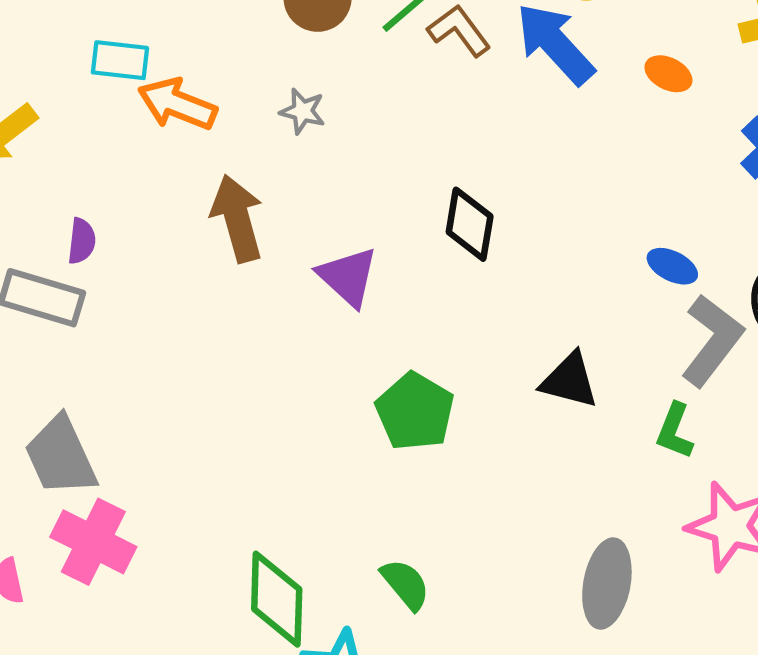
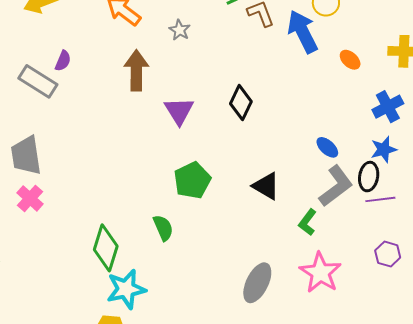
pink cross: (93, 542) -> (30, 198), size x0.7
green semicircle: (405, 584) -> (163, 228), moved

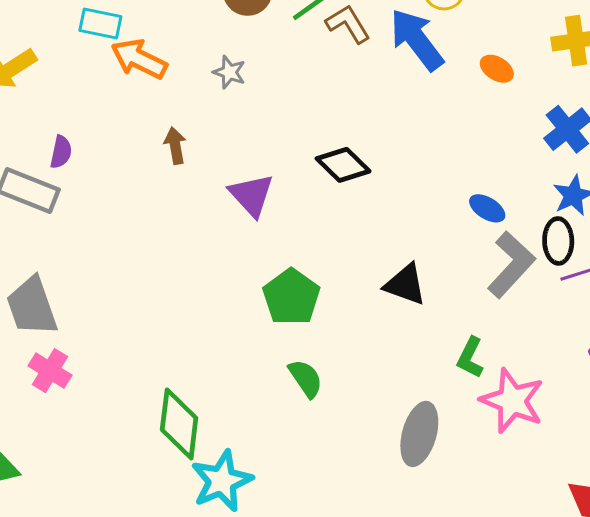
brown arrow: (136, 70) -> (175, 146), size x0.6
black diamond: (241, 103) -> (343, 165), turned -60
green L-shape: (307, 222) -> (470, 358), moved
green semicircle: (163, 228) -> (306, 378), moved

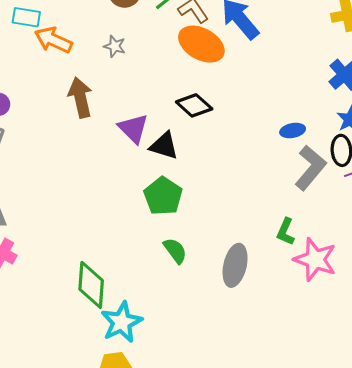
orange ellipse: (497, 69) -> (201, 44), moved, size x2.0
brown arrow: (175, 146) -> (80, 97), size x1.6
blue ellipse: (487, 208) -> (293, 131), turned -40
black triangle: (405, 284) -> (164, 146), moved
gray ellipse: (419, 434) -> (235, 265), moved

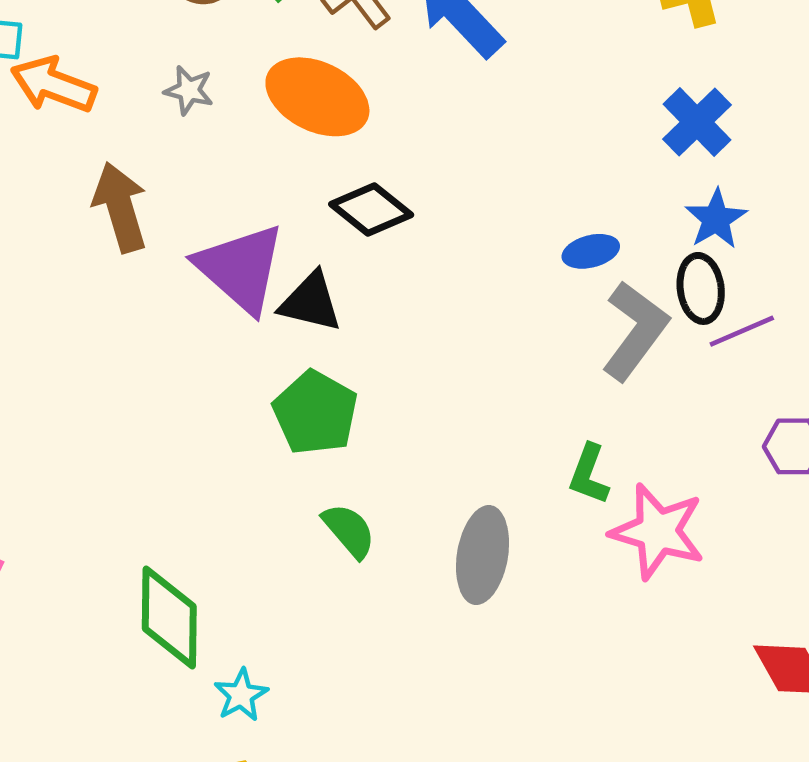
orange ellipse: (201, 44) -> (317, 97), moved
purple triangle: (133, 128) -> (241, 268), size x1.4
cyan star: (122, 322) -> (241, 695), size x0.6

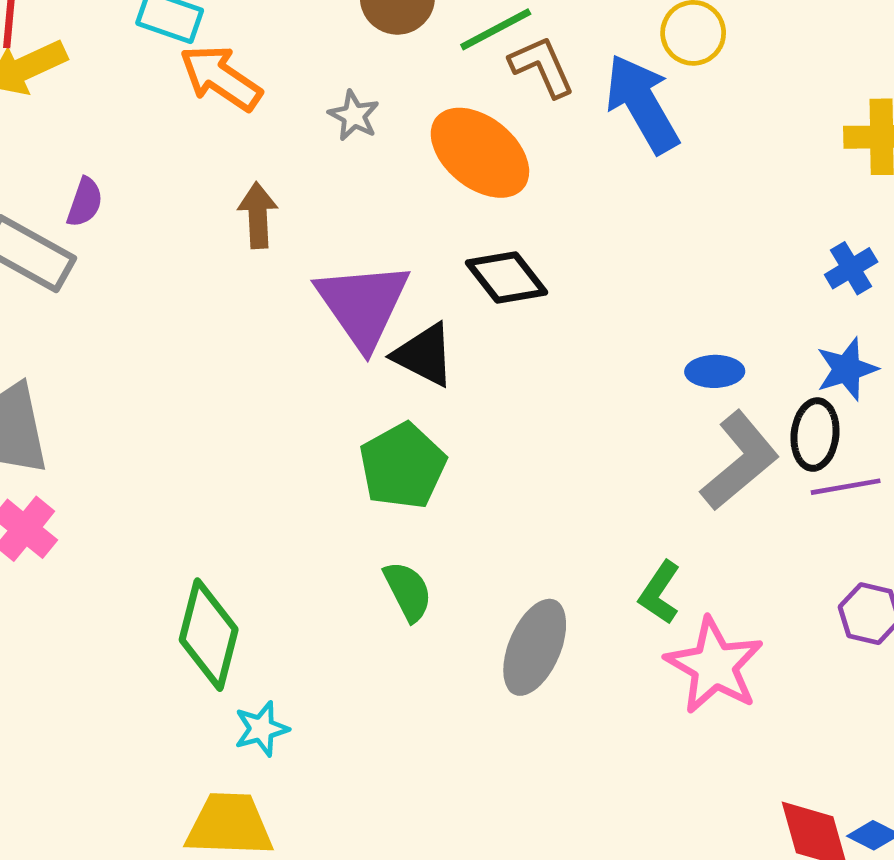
blue cross: (697, 122) -> (851, 268), size x0.7
brown arrow: (120, 207) -> (258, 215), size x0.7

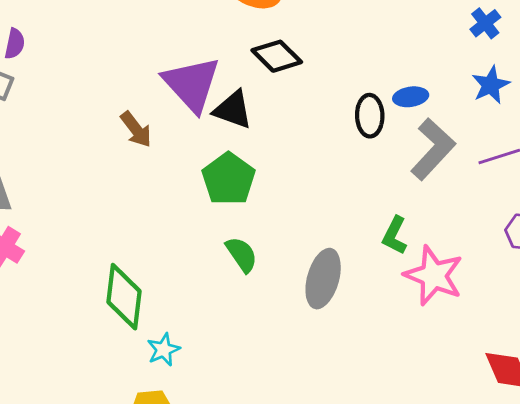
brown arrow: (258, 215) -> (136, 129), moved, turned 153
black ellipse: (815, 435) -> (370, 116), moved

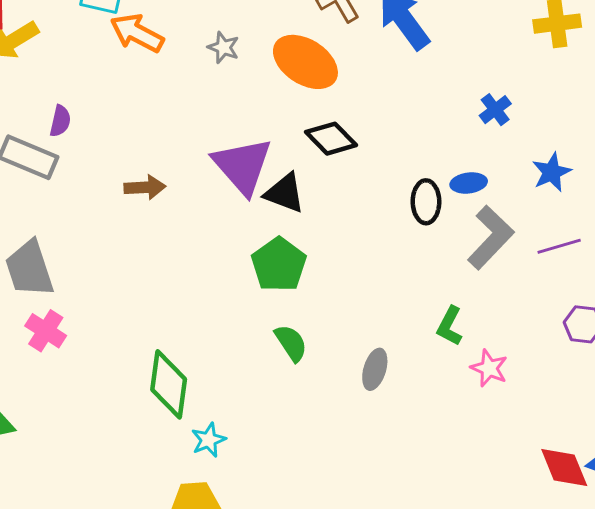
blue cross: (485, 23) -> (495, 110), moved
brown arrow: (136, 129) -> (145, 187), moved, turned -57
pink star: (434, 276) -> (489, 368), size x0.6
gray ellipse: (323, 279) -> (375, 369), size x0.7

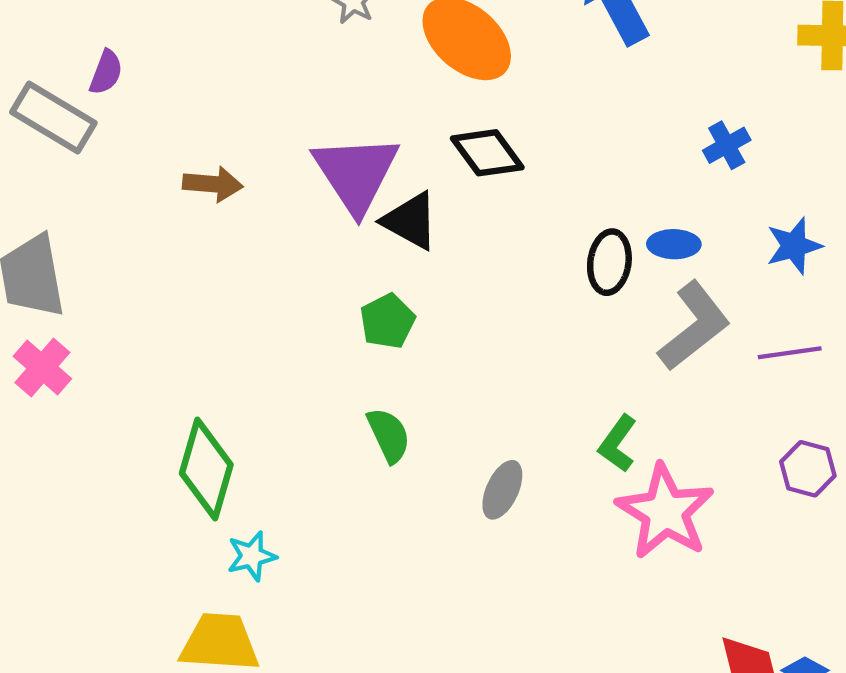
green pentagon: (279, 265) -> (387, 321), size x0.7
pink star: (489, 368) -> (665, 512), size x1.8

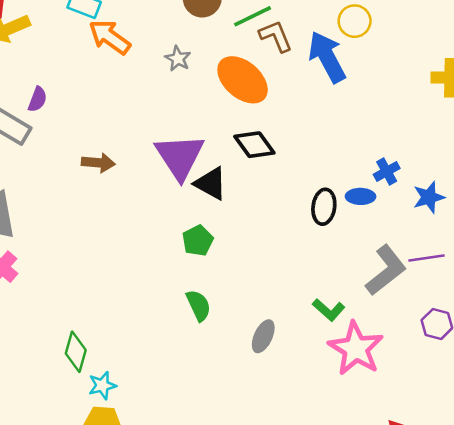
blue cross: (727, 145) -> (387, 171), moved
gray L-shape: (694, 326) -> (386, 270), moved
green L-shape: (618, 444) -> (329, 310), turned -84
green diamond: (206, 469) -> (76, 352), moved, size x0.7
cyan star: (252, 556) -> (102, 385), moved

